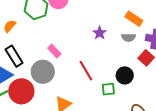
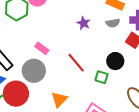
green square: (108, 89) -> (101, 77), turned 32

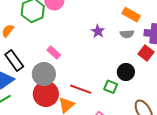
red line: (76, 63) -> (81, 89), moved, turned -35
red circle: (16, 94) -> (46, 94), moved

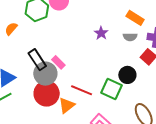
pink rectangle: (54, 52) -> (58, 62), moved
black rectangle: (14, 60) -> (37, 60), moved
green square: (111, 87) -> (112, 89), size x1.5

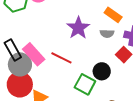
purple star: (101, 33) -> (78, 28), size x1.6
pink rectangle: (58, 62) -> (34, 54), size x1.6
red line: (82, 90) -> (61, 58), moved

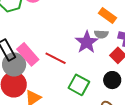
purple star: (78, 28) -> (87, 42), moved
black circle: (102, 71) -> (112, 80), moved

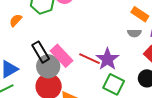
purple star: (87, 42) -> (107, 59), moved

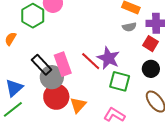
pink rectangle: (62, 56) -> (63, 64), turned 35
red line: (89, 59) -> (91, 61), turned 30

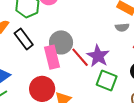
black rectangle: (42, 65) -> (24, 39), moved
gray circle: (52, 77) -> (61, 42), moved

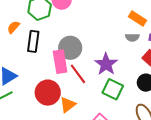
black rectangle: (24, 39) -> (33, 41), turned 40
red line: (80, 57) -> (78, 74), moved

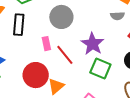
gray circle: (70, 48) -> (61, 17), moved
pink rectangle: (60, 62) -> (46, 44), size x0.6

